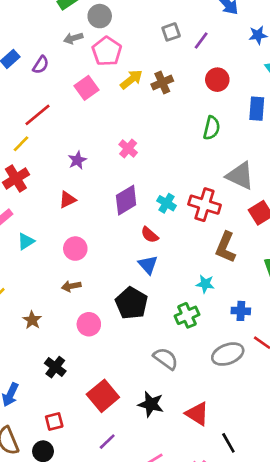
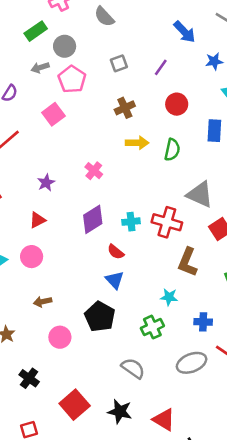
gray square: (171, 32) -> (119, 63), moved
yellow arrow: (131, 79) -> (137, 143), moved, turned 40
cyan cross: (167, 203) -> (131, 222), turned -36
pink circle: (75, 249) -> (32, 257), moved

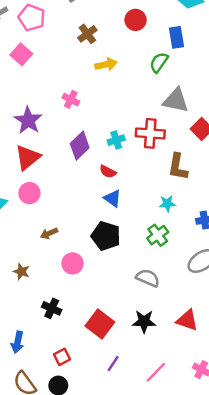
green semicircle: (172, 150) -> (159, 62), moved, turned -145
purple star: (46, 183) -> (28, 120), size x1.6
red triangle: (37, 220) -> (28, 157), size x1.6

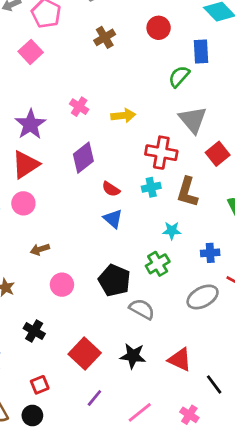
yellow arrow: (106, 64) -> (123, 116), moved
gray triangle: (176, 100) -> (193, 120), turned 32
cyan cross: (116, 140) -> (151, 187), moved
black pentagon: (106, 236) -> (114, 280), moved

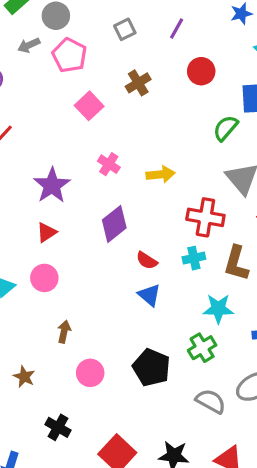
pink square: (31, 52) -> (89, 106), moved
red triangle: (26, 165) -> (47, 232), size x0.6
cyan star: (172, 231) -> (218, 309), size x1.4
brown arrow: (40, 249) -> (64, 332), turned 120
gray semicircle: (142, 309) -> (211, 401), moved

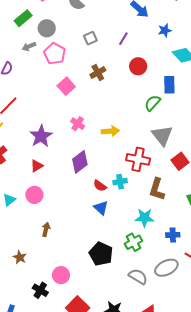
cyan cross: (194, 258) -> (120, 182), moved
pink circle: (90, 373) -> (61, 275), moved

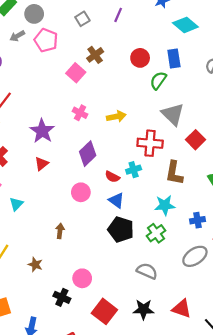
red circle: (138, 66) -> (140, 58), moved
pink square: (66, 86) -> (76, 73), moved
pink circle: (34, 195) -> (81, 192), moved
black pentagon: (101, 254) -> (121, 229), moved
gray semicircle: (138, 276) -> (147, 271), moved

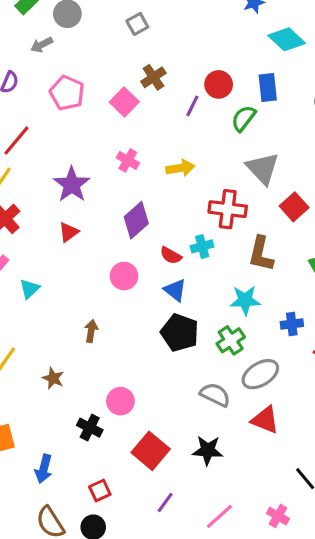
purple line: (118, 15) -> (192, 106), moved
pink pentagon: (46, 40) -> (67, 93), moved
gray ellipse: (195, 256) -> (260, 374), moved
red triangle: (182, 309) -> (265, 420), moved

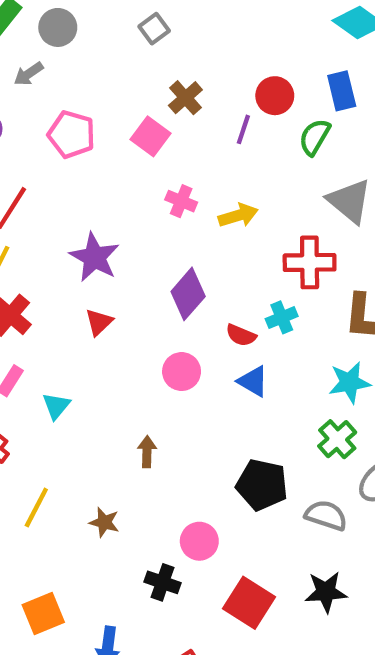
pink cross: (128, 160) -> (181, 201), moved
black pentagon: (180, 333) -> (262, 485), moved

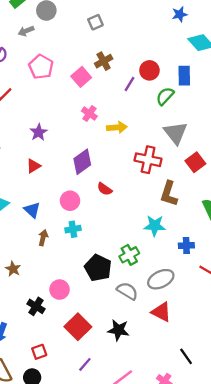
purple star: (94, 257) -> (39, 132), size x0.7
cyan cross: (282, 317) -> (73, 229), moved
blue triangle: (253, 381) -> (32, 210), moved
green cross: (337, 439) -> (129, 255), moved

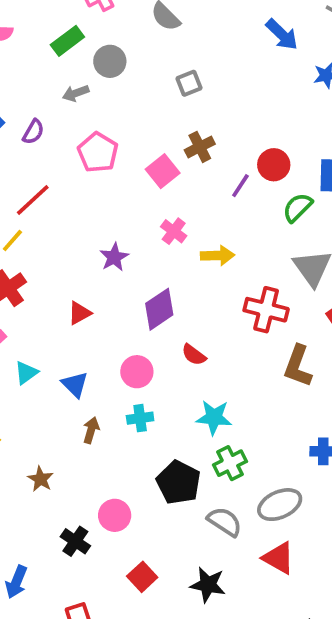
purple star: (39, 132) -> (114, 257), moved
cyan star: (155, 226) -> (214, 417), moved
red square: (78, 327) -> (142, 577), size x0.7

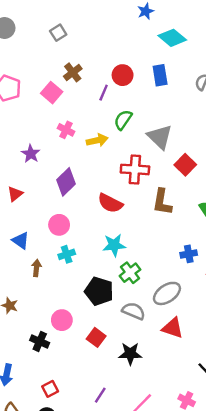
green semicircle: (298, 207) -> (123, 120), moved
red semicircle: (194, 355) -> (110, 203), moved, size x1.5
red square: (142, 577) -> (96, 337), moved

